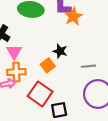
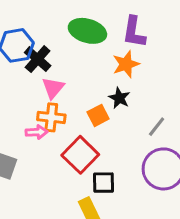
orange star: (73, 17) -> (126, 64), moved
gray line: (88, 66) -> (157, 127), turned -56

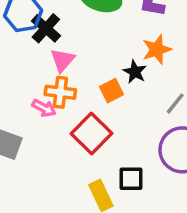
orange star: (126, 64) -> (157, 49), moved
pink arrow: (37, 132) -> (44, 108), turned 30
black square: (104, 183) -> (131, 179), moved

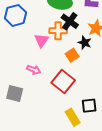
black cross: (46, 28) -> (70, 21), moved
orange cross: (60, 92) -> (58, 31), moved

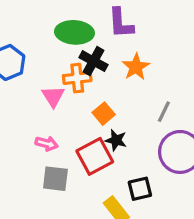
black star: (85, 43) -> (116, 140), moved
red square: (63, 82) -> (95, 156), turned 30
gray square: (15, 93) -> (55, 179), moved

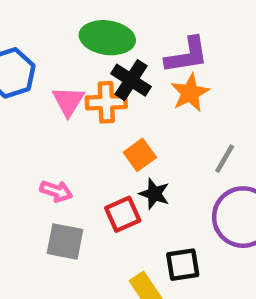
purple L-shape: (121, 23) -> (187, 55), moved, turned -100
pink triangle: (53, 96) -> (68, 101), moved
red square: (95, 156) -> (123, 214), size x0.7

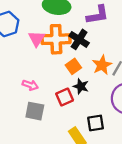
black cross: (131, 80) -> (79, 39), moved
orange star: (190, 93) -> (102, 65), moved
orange cross: (106, 102) -> (56, 39), size x1.4

